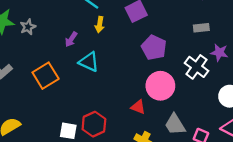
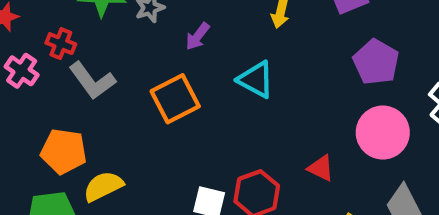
purple arrow: (71, 39) -> (198, 36), moved
red triangle: (138, 107) -> (321, 168), moved

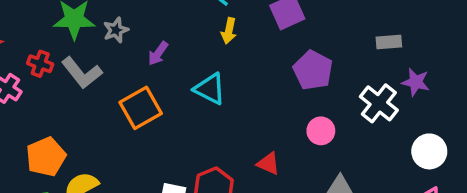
gray L-shape: (92, 81) -> (82, 73), moved
pink circle: (383, 133) -> (321, 131), size x0.6
orange pentagon: (64, 151) -> (46, 157), turned -30

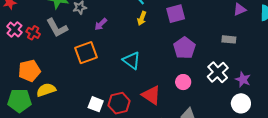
red cross: (40, 64) -> (33, 33), moved
purple star: (416, 82) -> (243, 79), moved
cyan triangle: (210, 89) -> (131, 60), moved
red triangle: (268, 164) -> (151, 95), size x1.5

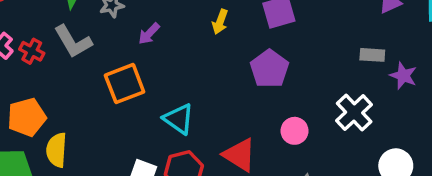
purple pentagon: (184, 48) -> (269, 69), moved
cyan triangle: (131, 60) -> (179, 119), moved
purple star: (243, 79) -> (403, 76), moved
yellow semicircle: (46, 90) -> (57, 150), turned -66

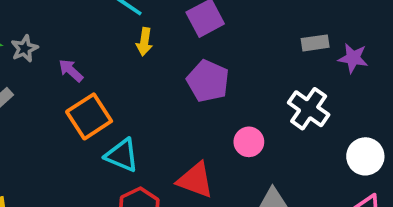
purple arrow: (149, 34) -> (71, 70), turned 100
orange square: (125, 84) -> (89, 116), moved

